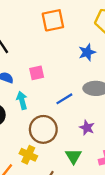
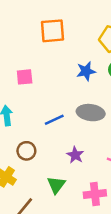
pink square: (37, 73) -> (25, 77), moved
brown circle: (43, 129) -> (26, 151), size x0.6

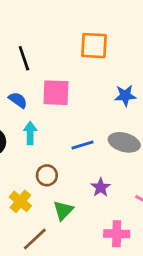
pink square: (25, 77) -> (56, 93), size x1.5
green triangle: (56, 185) -> (63, 210), moved

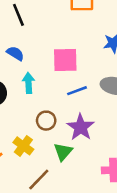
pink square: (56, 93) -> (65, 60), moved
purple star: (101, 187) -> (81, 127), moved, size x1.5

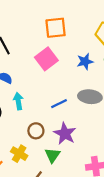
pink square: (65, 60) -> (46, 59), moved, turned -30

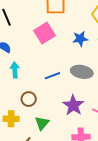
purple star: (65, 134) -> (73, 105), moved
yellow cross: (19, 154) -> (11, 119), turned -35

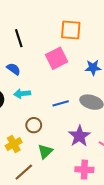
cyan arrow: (15, 70) -> (22, 94), turned -98
yellow cross: (11, 119) -> (14, 144), turned -35

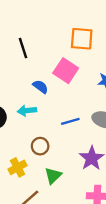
pink square: (57, 58) -> (66, 71), turned -30
blue semicircle: (14, 69) -> (40, 87), moved

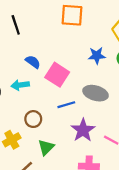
pink square: (66, 71) -> (57, 75), moved
blue line: (70, 121) -> (66, 105), moved

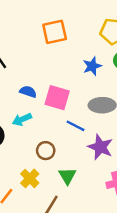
blue line: (66, 105) -> (75, 126), turned 60

